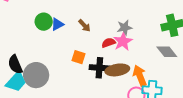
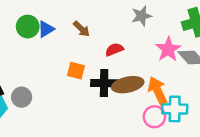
gray star: (125, 28) -> (142, 16), moved
pink star: (123, 41) -> (168, 49), moved
gray circle: (36, 75) -> (22, 97), size x0.6

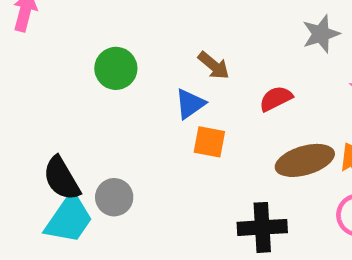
blue triangle: (46, 29) -> (190, 104), moved
black cross: (104, 83) -> (262, 227), moved

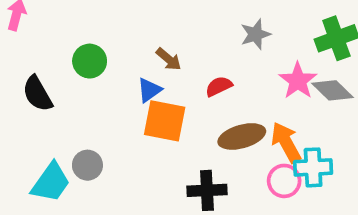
orange square: (209, 142) -> (165, 121), size x1.6
black semicircle: (62, 178) -> (37, 94), moved

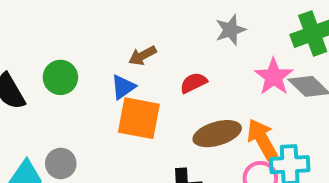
brown arrow: (169, 59) -> (143, 56), turned 112
green circle: (90, 61) -> (60, 77), moved

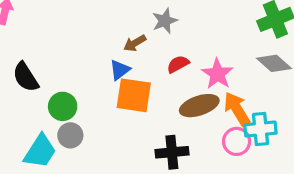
gray star: (230, 30) -> (165, 21), moved
green circle: (60, 77) -> (63, 106), moved
pink star: (274, 77) -> (217, 74), moved

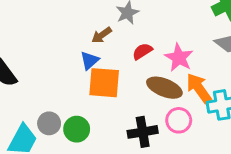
green circle: (63, 106) -> (77, 129), moved
brown ellipse: (199, 106) -> (164, 88), turned 44
pink circle: (237, 141) -> (179, 120), moved

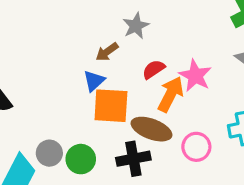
brown ellipse: (164, 88) -> (151, 129), moved
orange arrow: (199, 88) -> (171, 94), moved, turned 64
black cross: (143, 132) -> (133, 159), moved

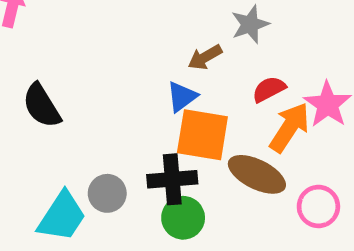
green circle: (81, 159) -> (183, 218), moved
black cross: (133, 159) -> (172, 179), moved

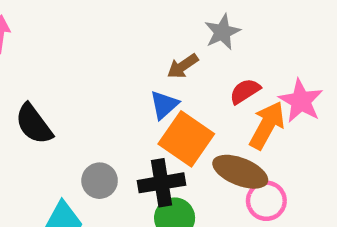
orange square: (202, 135) -> (186, 139), turned 30
gray circle: (107, 193) -> (100, 181), moved
pink circle: (318, 206) -> (266, 201), moved

